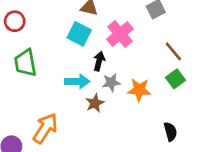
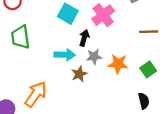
brown line: (173, 51) -> (149, 32), turned -54
green square: (175, 79) -> (148, 69), moved

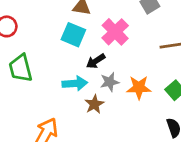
black arrow: (84, 38) -> (96, 61), turned -133

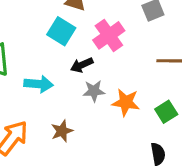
cyan arrow: (75, 83) -> (39, 84), moved
brown star: (94, 104) -> (62, 131), moved

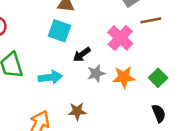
pink cross: (109, 35) -> (120, 38), moved
brown line: (169, 61) -> (151, 20), moved
brown star: (62, 131) -> (77, 111), turned 30

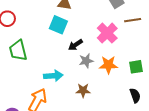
cyan arrow: (50, 77) -> (53, 76), moved
green square: (158, 78) -> (136, 67), turned 32
brown star: (77, 111) -> (83, 90), moved

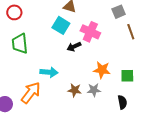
brown line: (133, 20) -> (131, 32), turned 70
pink cross: (107, 33) -> (90, 32), moved, turned -30
gray star: (86, 61) -> (94, 90), moved

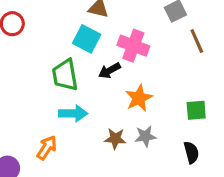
green trapezoid: (20, 44) -> (65, 75), moved
orange star: (102, 70) -> (139, 98), moved, turned -30
orange arrow: (31, 93) -> (47, 148), size x0.7

